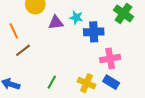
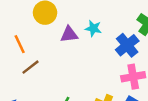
blue cross: (94, 32) -> (127, 45), moved, turned -36

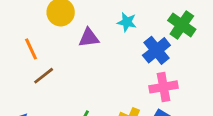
cyan star: (93, 28) -> (127, 22), moved

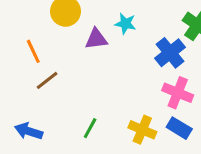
cyan star: (127, 22) -> (125, 24), moved
pink cross: (164, 87) -> (178, 93), turned 32

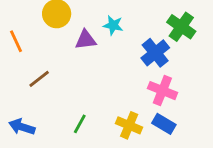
orange line: (33, 51) -> (16, 41), moved

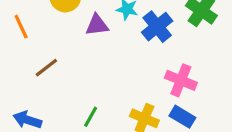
blue cross: (155, 53) -> (157, 27), moved

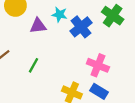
green line: (91, 117) -> (34, 65), moved

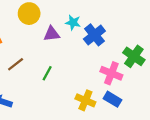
green cross: (113, 16) -> (134, 56), moved

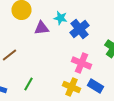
green line: (47, 73) -> (28, 84), moved
pink cross: (111, 73) -> (82, 63), moved

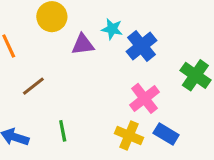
pink cross: (82, 63) -> (144, 98), turned 30
green line: (28, 84) -> (63, 131), turned -40

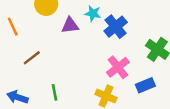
blue rectangle: (166, 134) -> (145, 85), moved, turned -54

